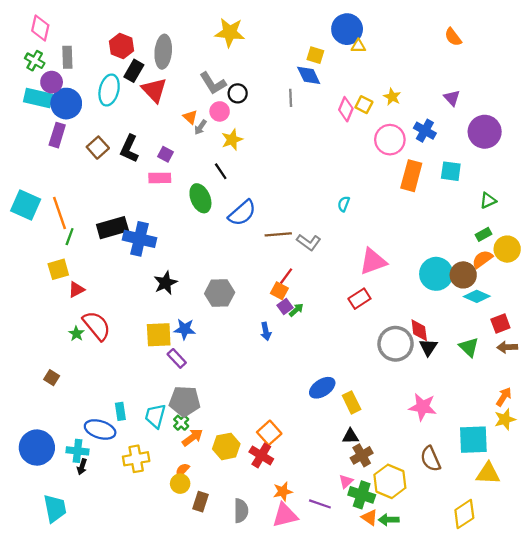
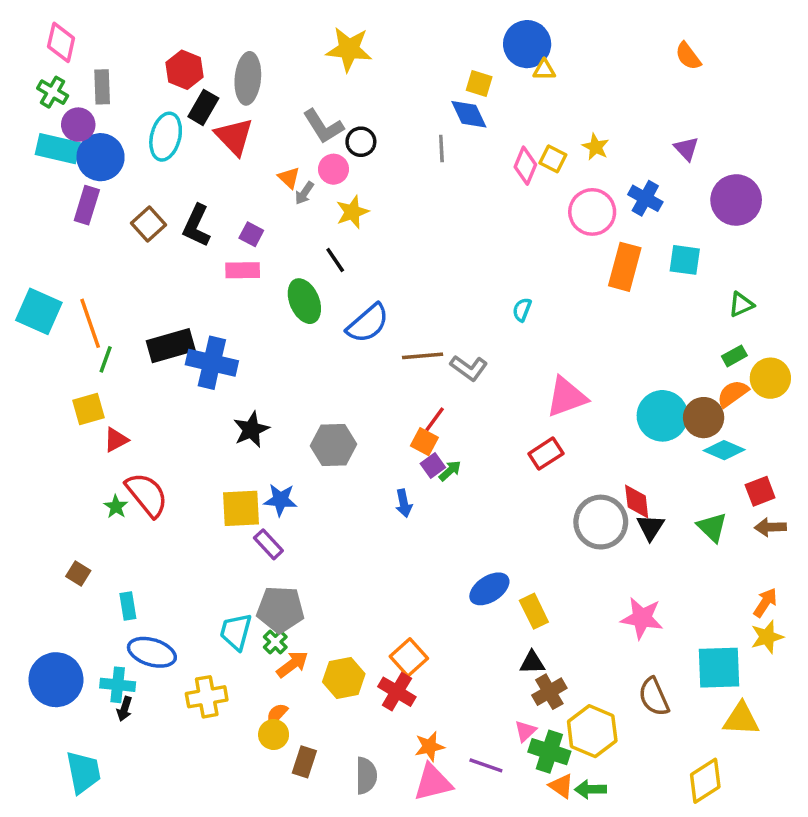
cyan rectangle: (120, 411) -> (128, 606), moved

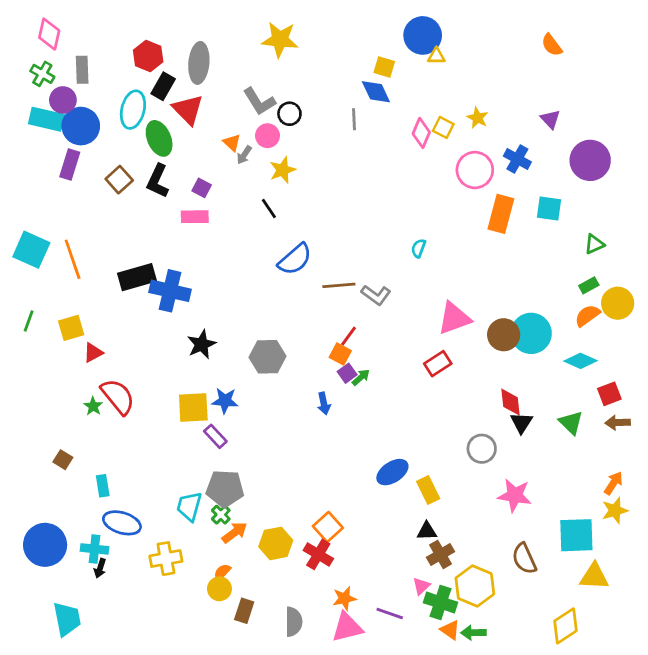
green ellipse: (304, 301) -> (159, 138), moved
green line: (106, 359) -> (29, 321), moved
brown circle: (704, 418) -> (504, 335), moved
gray circle: (601, 522) -> (482, 449), moved, size x0.7

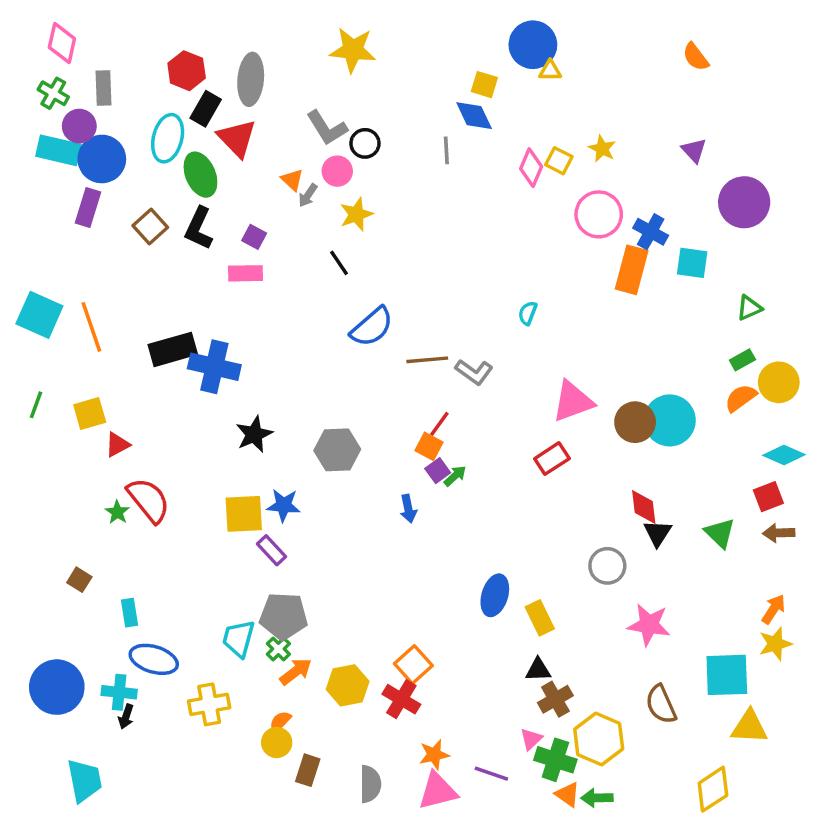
blue cross: (517, 159) -> (651, 232), moved
cyan diamond: (581, 361) -> (784, 455), moved
blue ellipse: (392, 472) -> (495, 595), turned -40

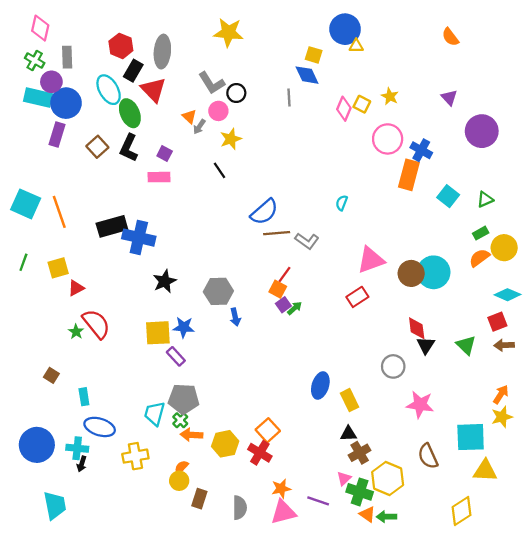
cyan ellipse: (168, 138) -> (109, 90), turned -44
cyan square: (692, 263) -> (448, 196), moved, turned 30
blue semicircle: (372, 327) -> (264, 212), moved
blue arrow: (408, 509) -> (235, 317), moved
orange arrow: (296, 671) -> (191, 435), turned -140

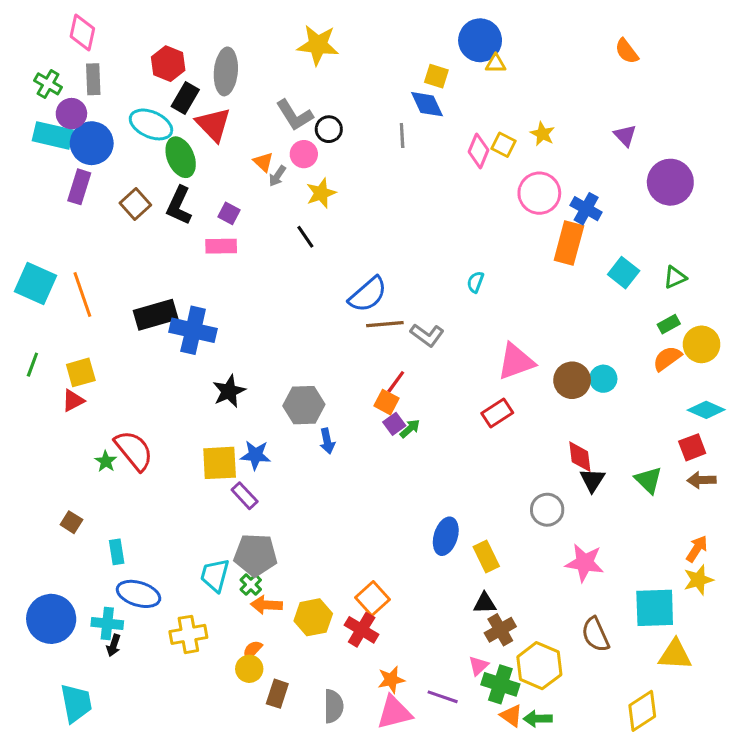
pink diamond: (40, 28) -> (82, 32), moved
cyan ellipse: (109, 90) -> (151, 124), turned -36
cyan circle: (434, 272) -> (603, 379), size x0.6
red triangle: (76, 288) -> (73, 401), moved

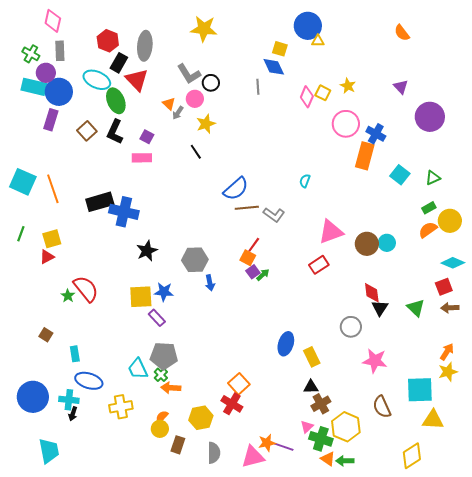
cyan trapezoid: (215, 575) -> (138, 369), turned -40
yellow hexagon: (313, 617) -> (201, 418), moved
orange star: (391, 680) -> (267, 443), moved

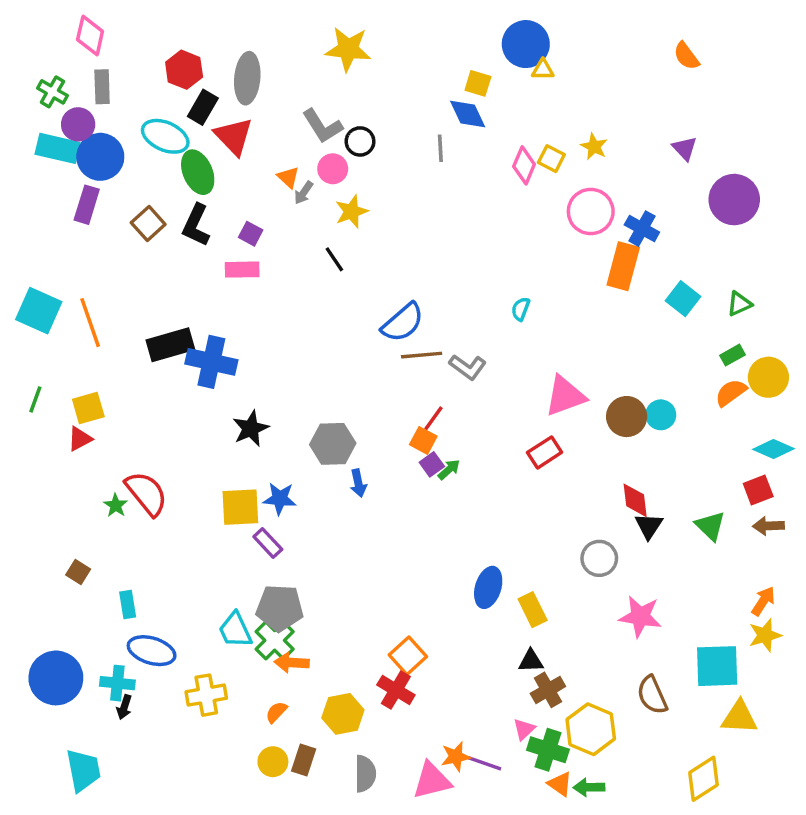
green cross: (161, 375) -> (275, 640), size x1.6
yellow circle: (160, 429) -> (273, 762), moved

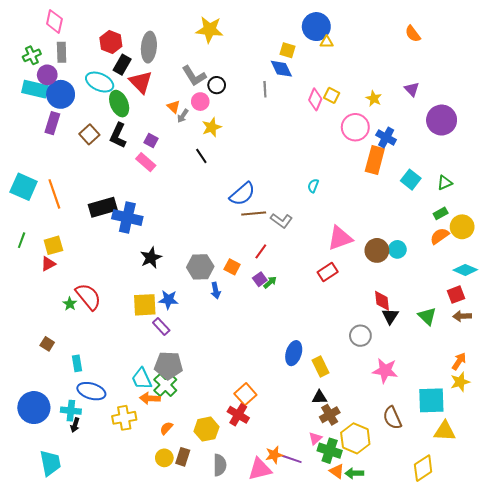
green cross: (52, 92) -> (32, 55), turned 36
yellow star: (594, 147) -> (374, 98), moved
pink rectangle: (242, 270) -> (146, 162), turned 42
orange square: (423, 440) -> (232, 267), moved
orange arrow: (292, 663) -> (150, 398), moved

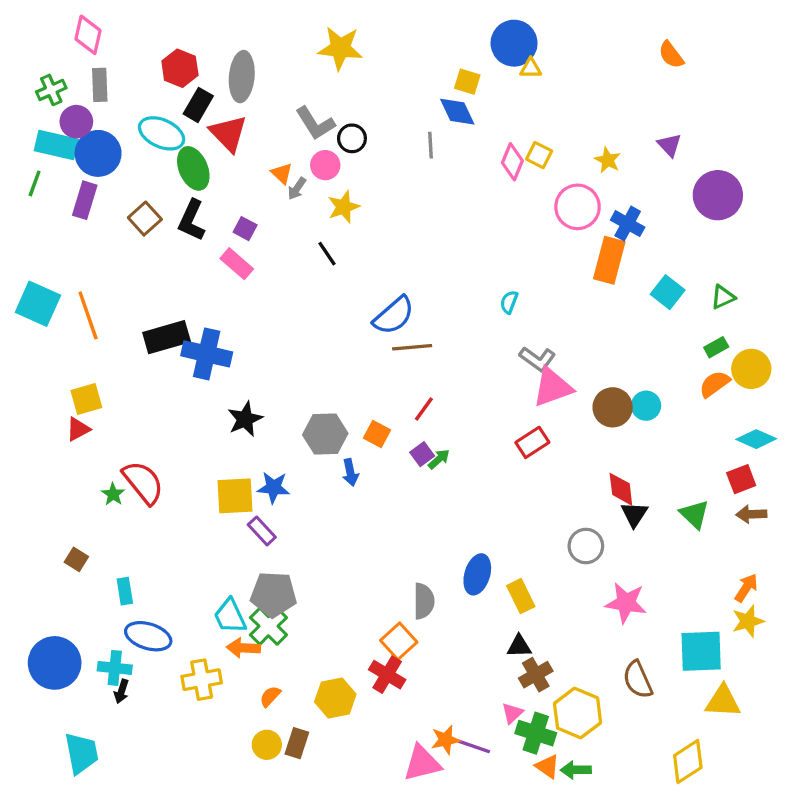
gray L-shape: (281, 221) -> (537, 359), moved
green line: (22, 240) -> (35, 183), moved
gray semicircle: (220, 465) -> (424, 601), moved

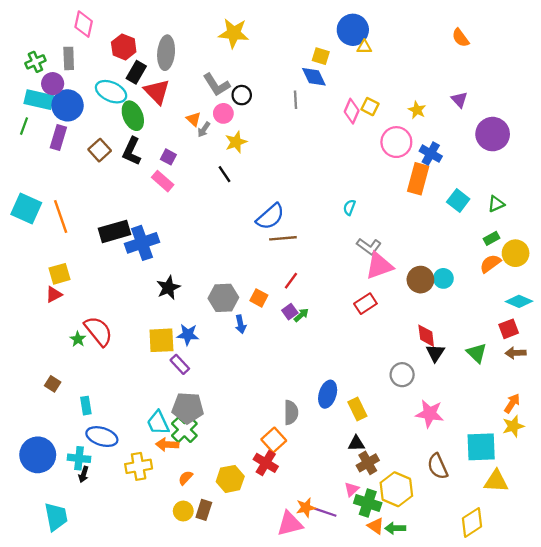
pink diamond: (88, 35) -> (84, 24), moved
blue cross: (207, 354) -> (142, 243), turned -32

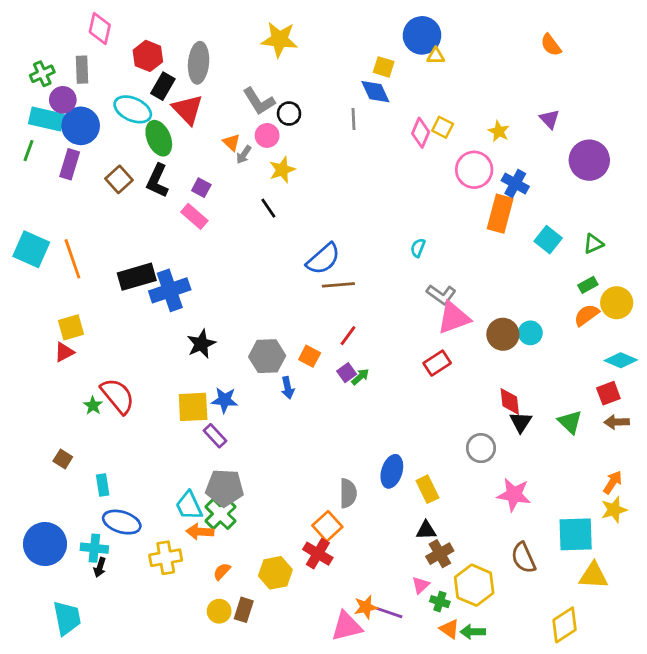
green cross: (368, 503) -> (440, 602), size x0.6

